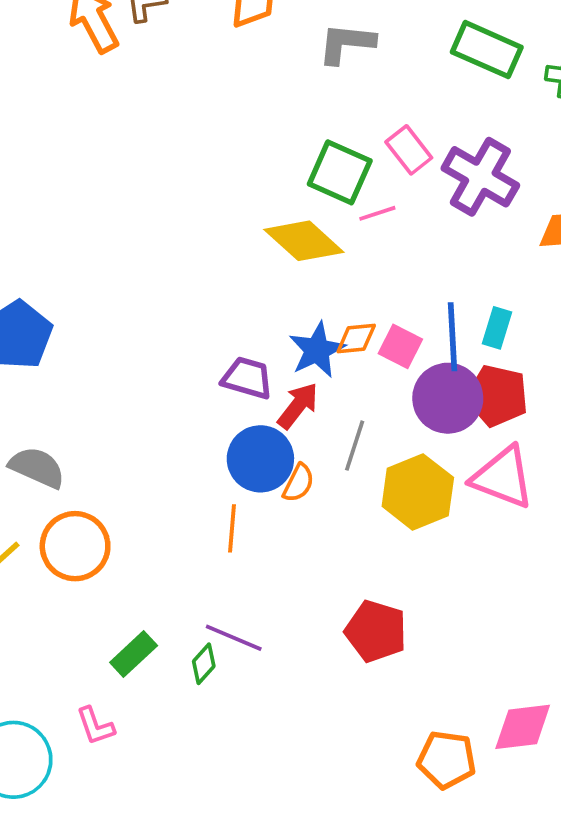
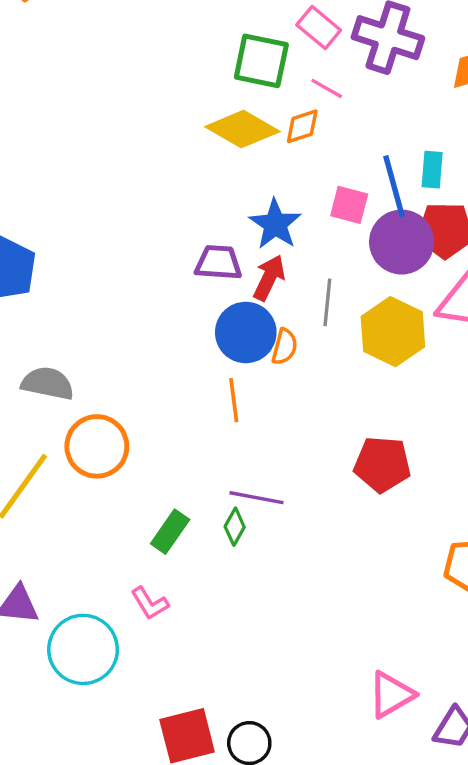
pink line: (377, 213) -> (327, 88), moved, turned 60
orange diamond: (356, 338) -> (302, 126), moved

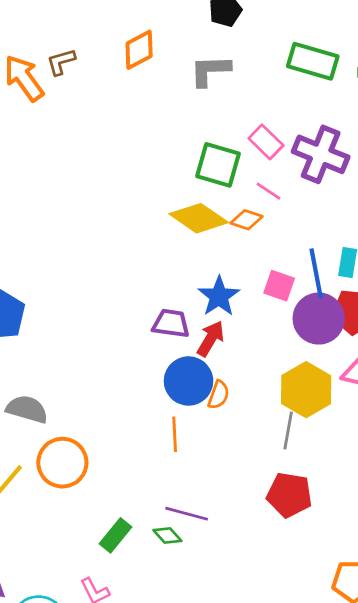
orange diamond: (302, 126) -> (247, 220), turned 32
gray line: (327, 302) -> (288, 431), moved
green diamond: (235, 527) -> (167, 535), turned -76

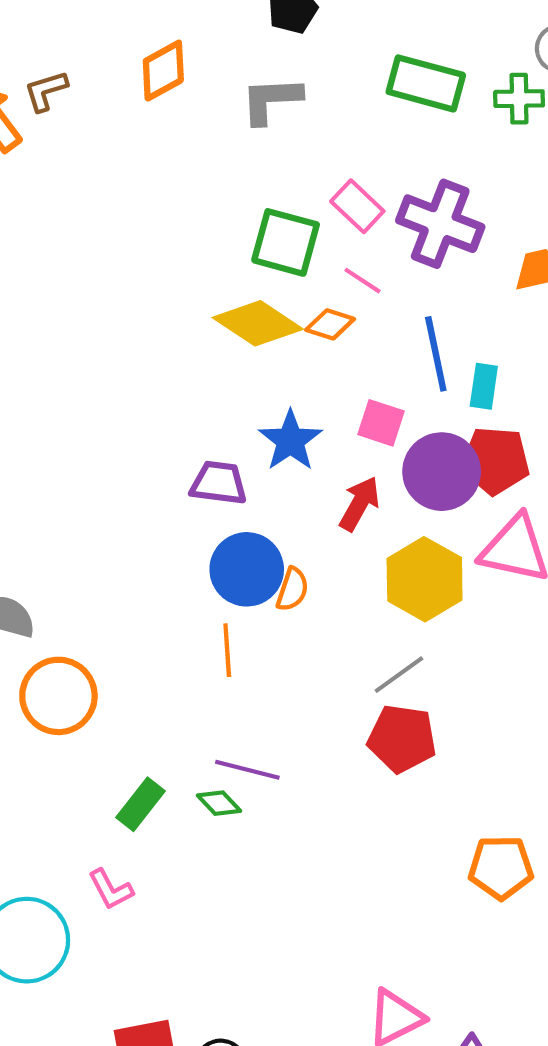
blue line: (316, 273) -> (436, 354), moved
red arrow: (211, 339) -> (359, 504), moved
gray line: (288, 431) -> (399, 675), moved, turned 45

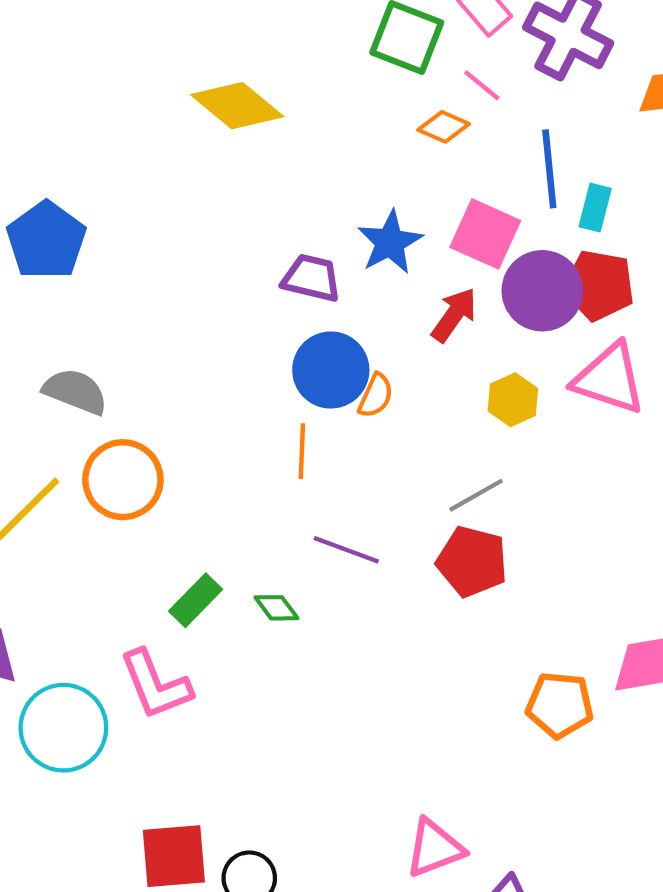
yellow diamond: (258, 323) -> (237, 106), moved
pink square: (381, 423) -> (485, 234), size x1.4
yellow hexagon: (425, 579) -> (513, 400), size x0.6
purple line: (247, 770) -> (346, 550), moved
pink L-shape: (111, 889) -> (155, 685), size x1.6

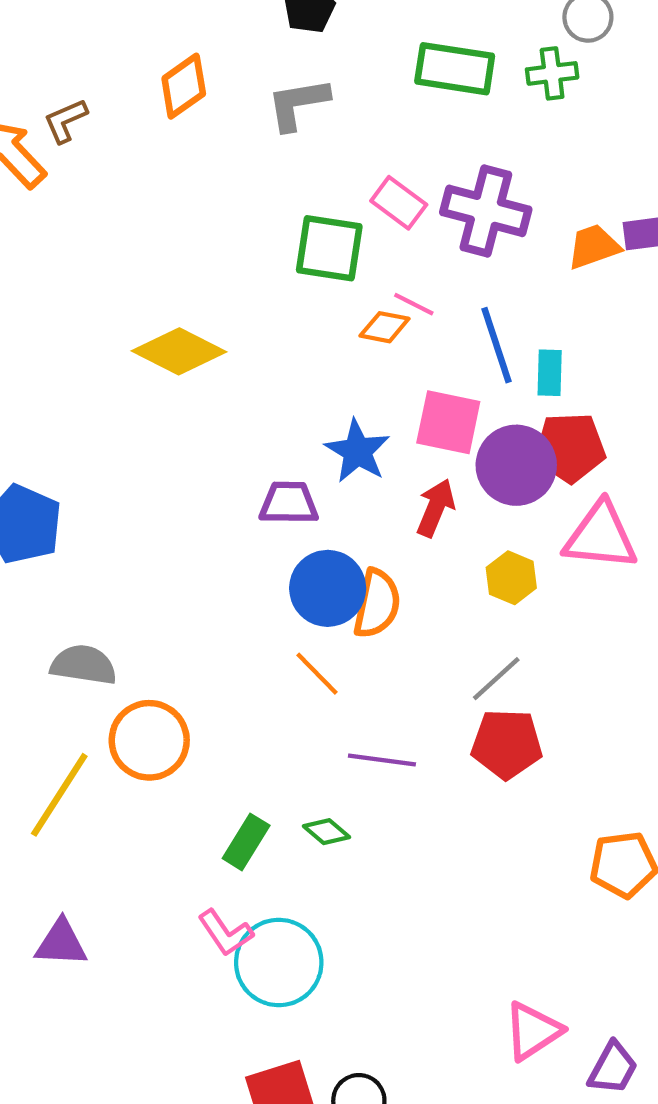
pink line: (482, 85) -> (414, 304), moved
orange semicircle: (376, 396) -> (377, 604), size x1.5
orange line: (302, 451) -> (317, 674), turned -34
pink L-shape: (155, 685) -> (225, 933), size x0.7
cyan circle: (63, 728) -> (279, 963), moved

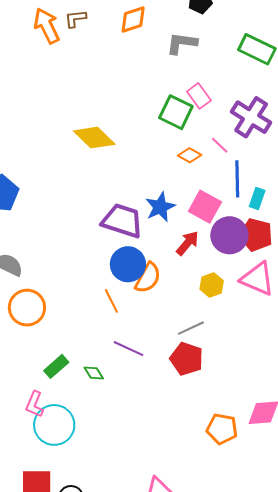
pink rectangle: (399, 203) -> (199, 96), moved
pink line: (414, 304) -> (220, 145), moved
purple trapezoid: (289, 503) -> (122, 221), size x1.5
pink L-shape: (225, 933) -> (34, 404), turned 40

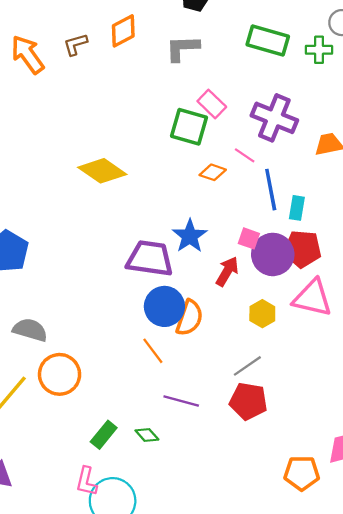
brown L-shape: (75, 19) -> (75, 44), moved
pink square: (205, 207) -> (249, 238), moved, size x0.6

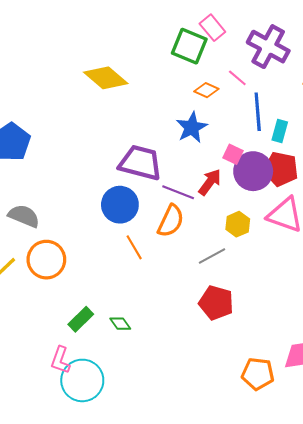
blue star: (190, 236) -> (192, 127), moved
blue circle: (164, 306) -> (120, 205), moved
gray line: (247, 366) -> (212, 256), moved
purple line: (181, 401) -> (178, 192), moved

